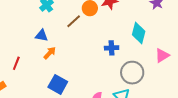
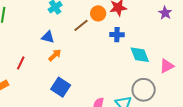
cyan diamond: (139, 33) -> (140, 55), moved, turned -40
blue cross: (112, 48) -> (117, 35), moved
gray circle: (132, 73) -> (144, 90), moved

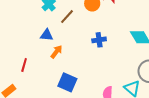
brown line: (81, 25) -> (67, 17), moved
blue cross: (117, 35) -> (99, 40), moved

